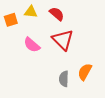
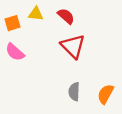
pink semicircle: (32, 45) -> (15, 52), moved
orange semicircle: (85, 72) -> (105, 94), moved

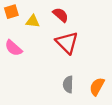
yellow triangle: (36, 14) -> (33, 21), moved
orange square: (13, 23) -> (11, 12), moved

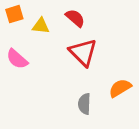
orange semicircle: (97, 87) -> (120, 88), moved, turned 30

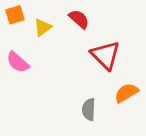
yellow triangle: (41, 26) -> (43, 27), turned -42
red triangle: (83, 52) -> (105, 55), moved

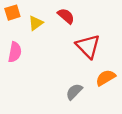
pink semicircle: (18, 62) -> (15, 52), turned -120
gray semicircle: (89, 110) -> (74, 92), turned 42

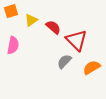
red semicircle: (66, 16) -> (53, 27), moved
gray semicircle: (74, 92) -> (64, 61), moved

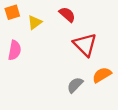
red semicircle: (53, 27) -> (67, 14), moved
gray semicircle: (64, 61) -> (75, 85), moved

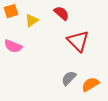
pink semicircle: (15, 50) -> (13, 46), turned 102
orange semicircle: (102, 75) -> (90, 84), moved

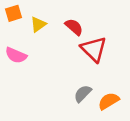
red semicircle: (62, 13) -> (74, 27), moved

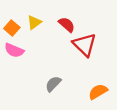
orange square: (13, 13) -> (12, 28), moved, turned -32
gray semicircle: (83, 94) -> (53, 84), moved

